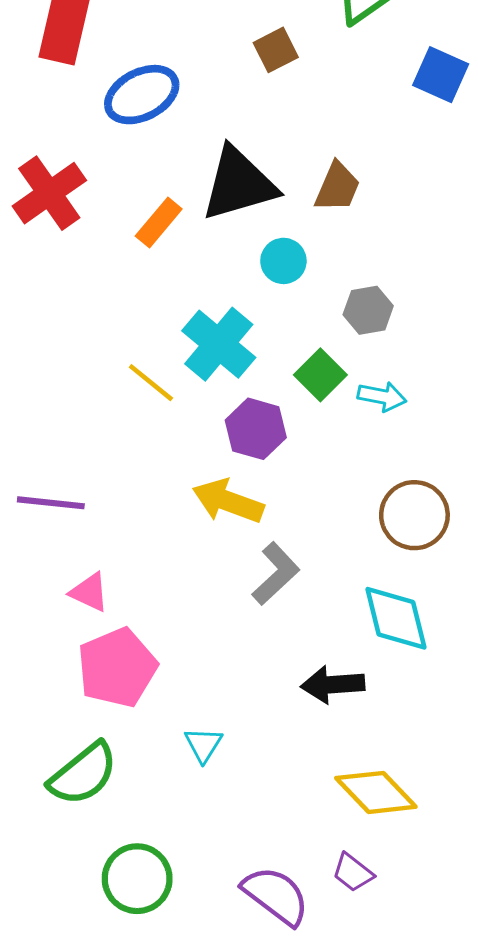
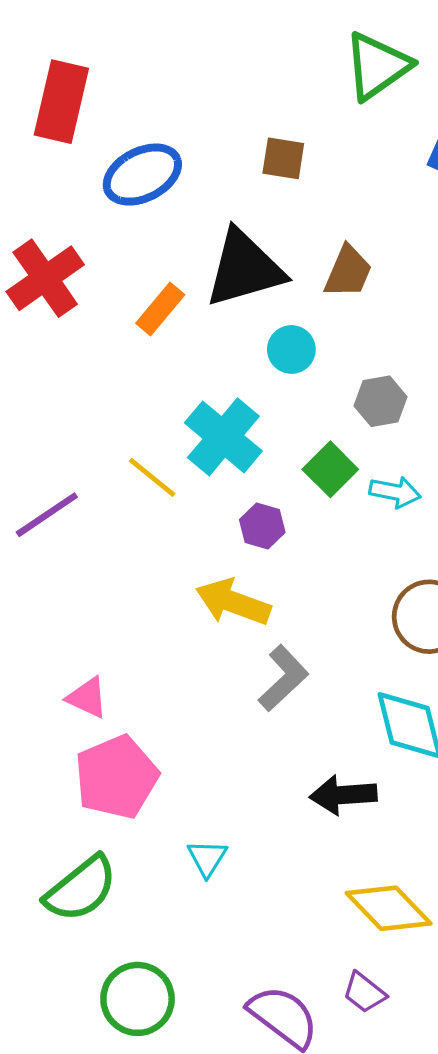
brown square: (276, 50) -> (283, 158), moved, turned 36
purple hexagon: (256, 429) -> (262, 526), size x0.7
purple line: (51, 503) -> (47, 515), moved, turned -40

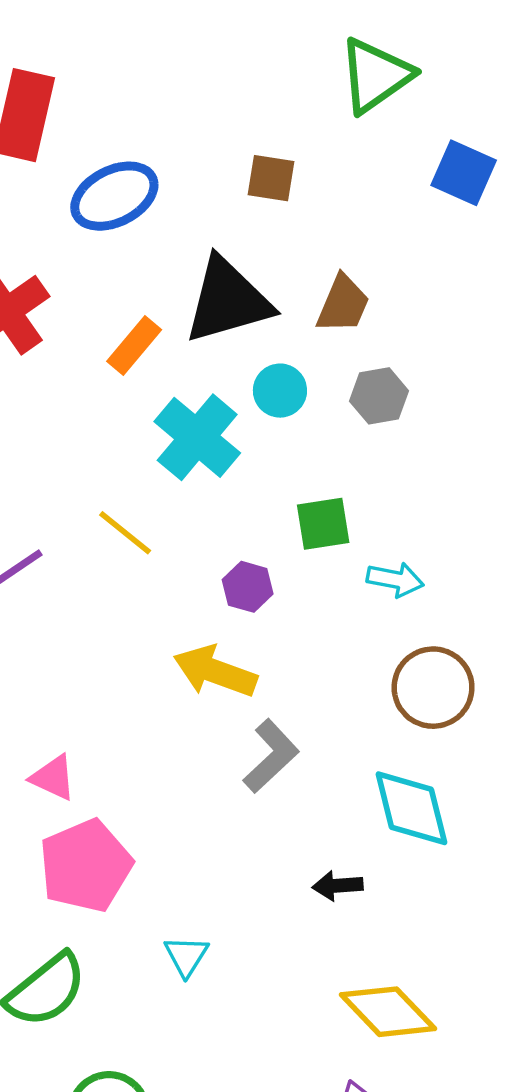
gray hexagon: (380, 401) -> (379, 396), moved
cyan cross: (223, 437) -> (197, 437), moved
green square: (330, 469) -> (323, 524), turned 36
cyan arrow: (395, 492) -> (395, 580), moved
black arrow: (343, 795) -> (338, 886), size x0.7

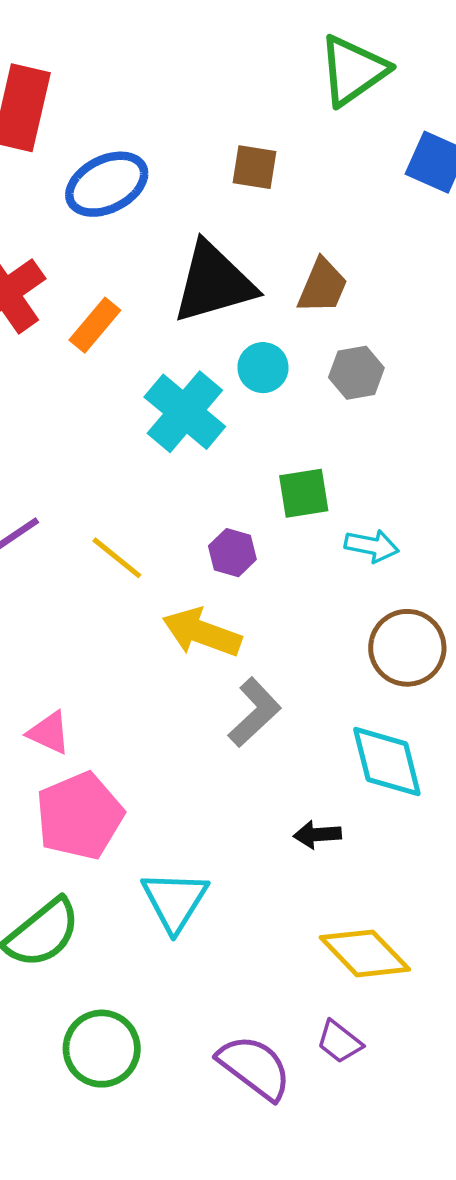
orange rectangle: (134, 346) -> (95, 325), moved
yellow line: (125, 533) -> (117, 558), moved
cyan triangle: (186, 956) -> (175, 901), size x1.6

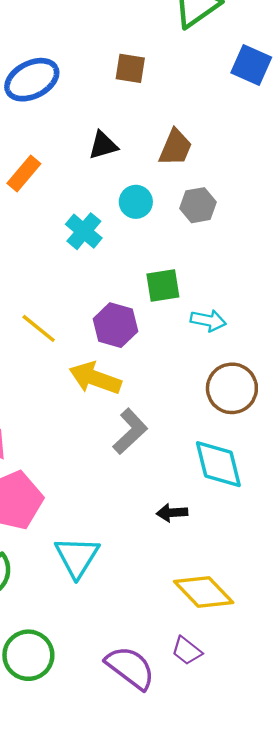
black triangle: (214, 283) -> (103, 145), size x0.5
cyan cross: (185, 412) -> (84, 231), size x0.7
purple hexagon: (232, 553) -> (115, 325), size x1.4

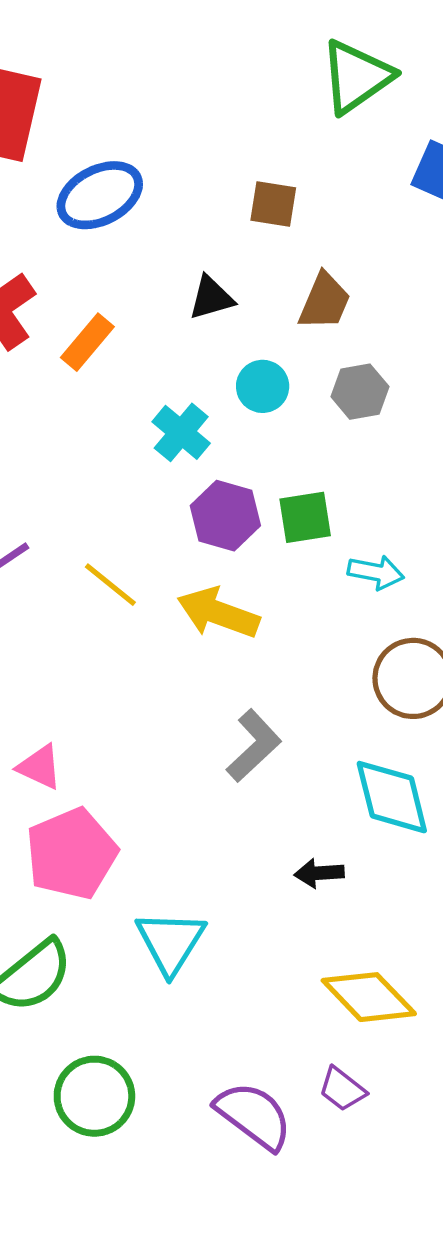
brown square: (130, 68) -> (273, 204), moved
purple hexagon: (115, 325) -> (225, 516), moved
yellow arrow: (95, 378) -> (218, 613), moved

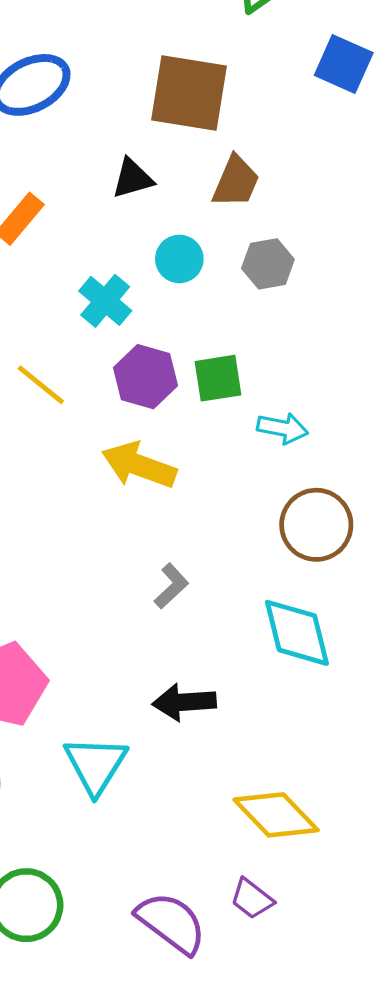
brown square: (273, 204) -> (189, 93), size x1.8
yellow line: (110, 585) -> (41, 385), moved
gray L-shape: (254, 746) -> (171, 586), size x0.7
black arrow: (319, 873) -> (184, 702), moved, size x1.4

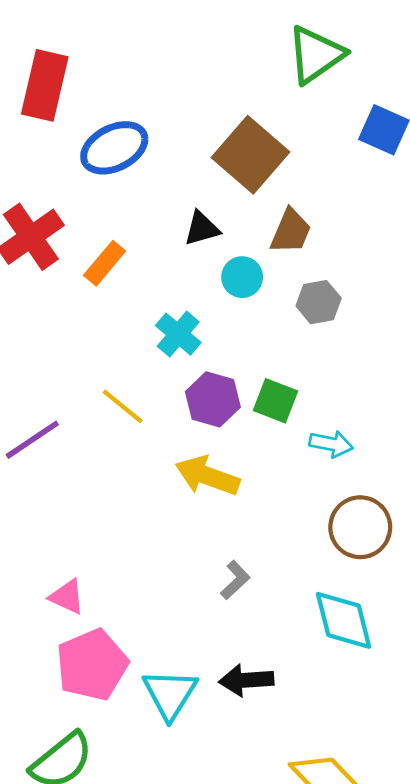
brown square: (189, 93) -> (250, 155), turned 32
cyan circle: (179, 259) -> (242, 277), moved
green square: (218, 378) -> (275, 401), turned 30
cyan triangle: (96, 765) -> (170, 694), moved

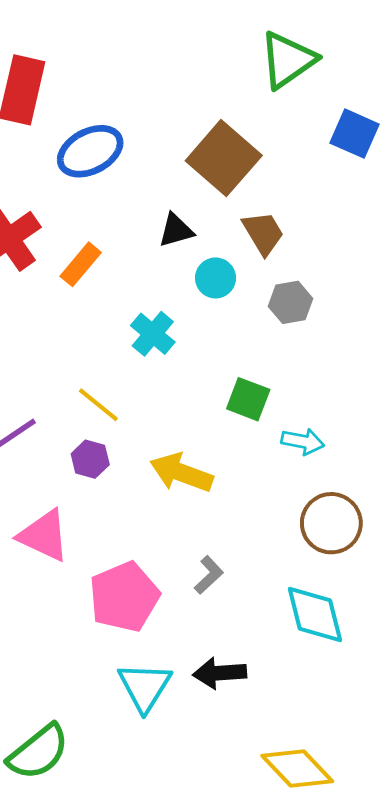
brown trapezoid: (291, 231) -> (263, 233), turned -54
purple hexagon: (213, 399) -> (90, 459), moved, size x0.7
pink triangle: (67, 597) -> (44, 535), moved, size x1.5
pink pentagon: (92, 665) -> (124, 597), moved

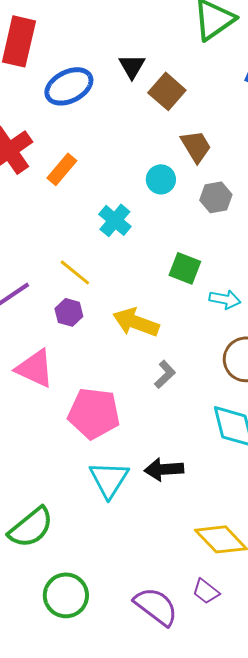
brown square: (224, 158) -> (167, 91), size x0.7
black triangle: (176, 230) -> (132, 66), moved, turned -44
gray L-shape: (209, 575) -> (165, 374), moved
pink pentagon: (124, 597) -> (94, 413), turned 30

